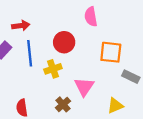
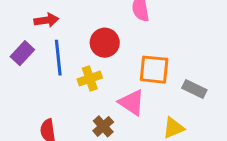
orange square: (111, 52) -> (154, 70), moved
pink triangle: (84, 87) -> (132, 102), turned -30

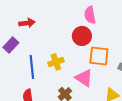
red circle: (105, 43) -> (82, 36), moved
blue line: (58, 58) -> (32, 67), moved

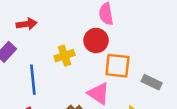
yellow cross: (56, 62) -> (64, 56), moved

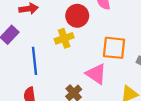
red circle: (96, 40) -> (77, 16), moved

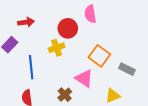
orange square: (114, 48) -> (99, 56), turned 30

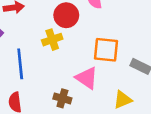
orange square: (99, 56) -> (106, 50), turned -30
brown cross: (65, 95) -> (62, 98), turned -32

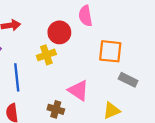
orange square: (106, 50) -> (110, 51), moved

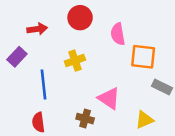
pink semicircle: (85, 16) -> (118, 34), moved
red circle: (59, 32) -> (80, 18), moved

